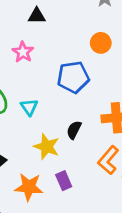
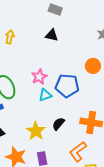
pink star: (23, 52) -> (39, 77), moved
cyan triangle: (29, 107) -> (45, 95), moved, turned 32

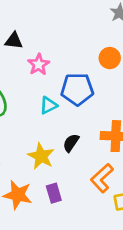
black triangle: (52, 35) -> (14, 41), moved
pink star: (39, 77) -> (39, 65), moved

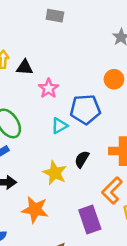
purple rectangle: (54, 193) -> (90, 220), moved, size x1.5

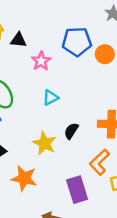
blue pentagon: (85, 109) -> (77, 42), moved

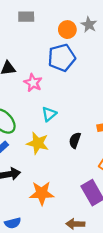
orange circle: (105, 54) -> (67, 30), moved
yellow star: (45, 143) -> (38, 143), moved

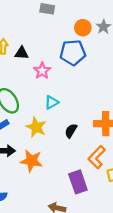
orange star: (42, 193) -> (31, 161), moved

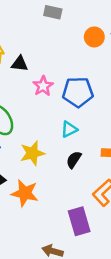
blue pentagon: (73, 53) -> (78, 92), moved
cyan triangle: (52, 102) -> (69, 129), moved
yellow star: (36, 127) -> (32, 153), turned 30

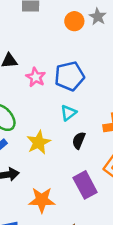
orange star: (25, 193) -> (42, 200), moved
purple rectangle: (79, 221) -> (85, 185), moved

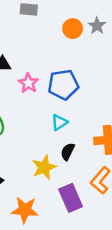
yellow star: (39, 142) -> (44, 167), moved

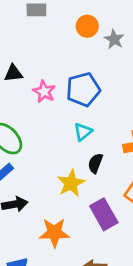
gray star: (97, 26) -> (114, 39), moved

